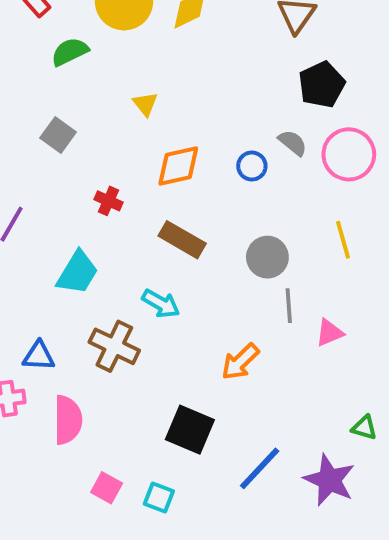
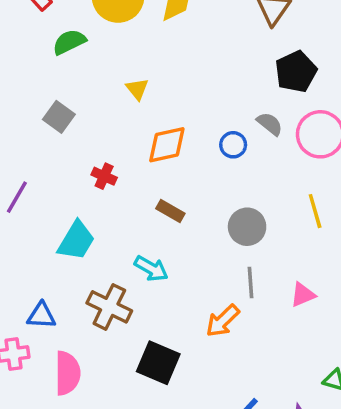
brown rectangle: (182, 240) -> (170, 211), size x0.7
gray line: (289, 306) -> (251, 282), moved
black square: (190, 430) -> (158, 363), moved

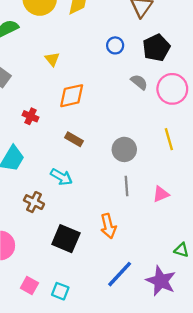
blue circle: (233, 145) -> (115, 45), moved
brown cross: (109, 307) -> (34, 202), size x0.7
orange arrow: (223, 321) -> (108, 226), moved, turned -60

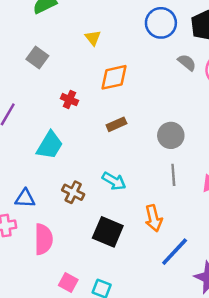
blue circle: (115, 45) -> (161, 23), size x1.6
brown rectangle: (74, 139) -> (116, 124), turned -54
cyan arrow: (61, 177) -> (114, 181), moved
blue line: (120, 274) -> (175, 252), moved

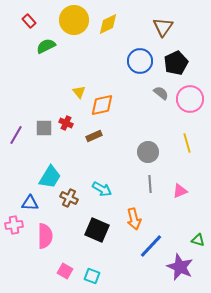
yellow triangle: (93, 38) -> (79, 92), moved
gray square: (37, 58) -> (44, 128), moved, turned -36
brown rectangle: (116, 124) -> (94, 136), moved
cyan trapezoid: (50, 145) -> (50, 177), moved

